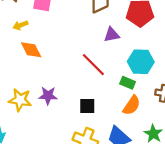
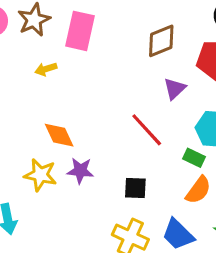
purple triangle: (112, 35) -> (175, 89), turned -35
orange diamond: (31, 50) -> (59, 135), moved

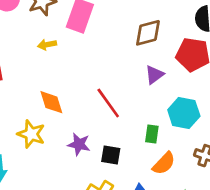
red line: (147, 130) -> (108, 103), moved
green rectangle: (194, 158) -> (152, 134), moved, turned 66
purple star: (80, 171) -> (79, 144), moved

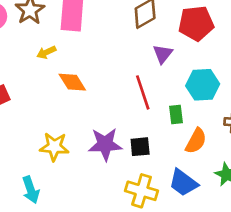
orange diamond: (51, 102) -> (72, 82), moved
red line: (108, 103) -> (143, 92), moved, turned 32
purple star: (79, 144) -> (105, 144), size x1.4

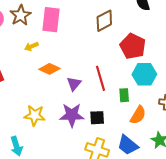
red pentagon: (196, 23) -> (133, 46), moved, turned 30
purple triangle: (163, 54) -> (74, 84), moved
orange diamond: (72, 82) -> (50, 69), turned -35

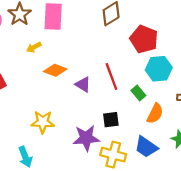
purple triangle: (74, 84) -> (83, 84), turned -35
green rectangle: (124, 95) -> (138, 93), turned -32
purple star: (72, 115) -> (86, 138), moved

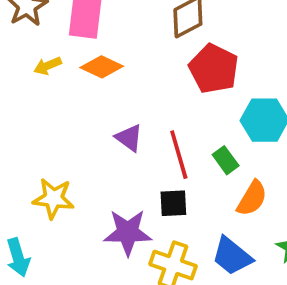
red pentagon: (144, 39) -> (214, 69), moved
orange diamond: (55, 70) -> (102, 67), moved
red line: (111, 77) -> (179, 155), moved

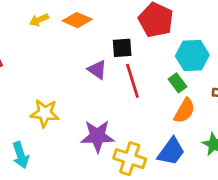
green rectangle: (226, 160) -> (177, 83), moved
black square: (173, 203) -> (122, 48), moved
blue trapezoid: (232, 256) -> (171, 152), turned -92

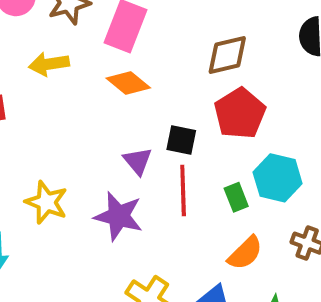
yellow arrow: (39, 20) -> (49, 64), moved, size x1.4
green rectangle: (177, 83) -> (236, 197), moved
purple star: (97, 136) -> (119, 216), moved

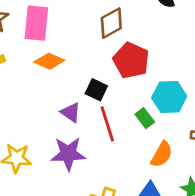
black square: (181, 140) -> (96, 90), turned 30

